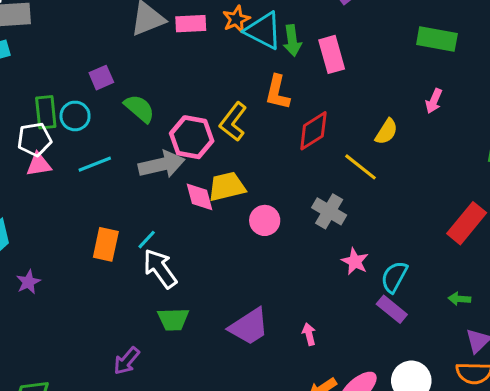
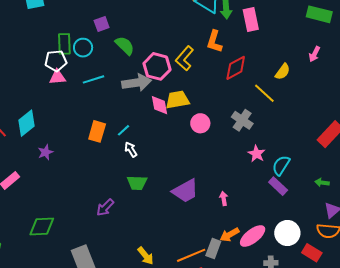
white arrow: (160, 269) -> (131, 150), size x0.6

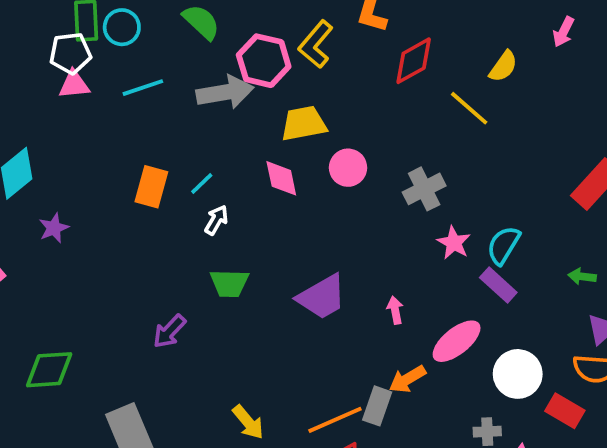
pink diamond: (159, 105) -> (281, 178), moved
gray cross: (242, 120) -> (424, 189), moved, turned 30
white arrow: (131, 150) -> (216, 220), turned 63
pink star: (257, 154) -> (454, 243), moved
pink ellipse: (253, 236) -> (457, 341), moved

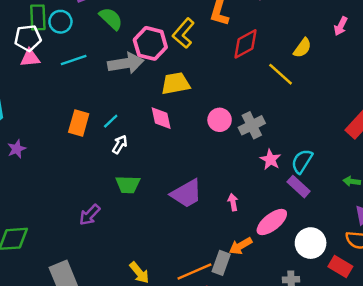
pink circle: (348, 168) -> (220, 120), moved

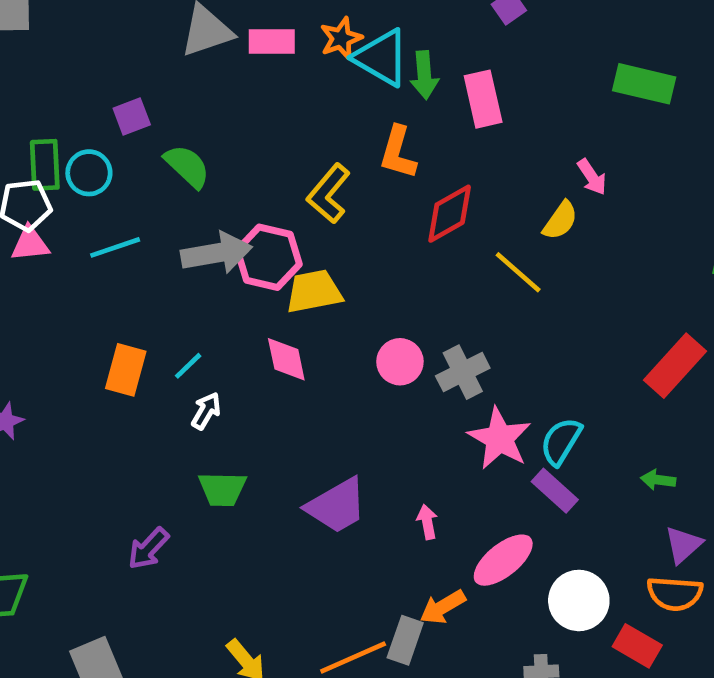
pink arrow: (341, 26) -> (592, 177), moved, turned -60
pink hexagon: (150, 43) -> (268, 257), moved
pink star: (270, 160) -> (500, 438), size x1.5

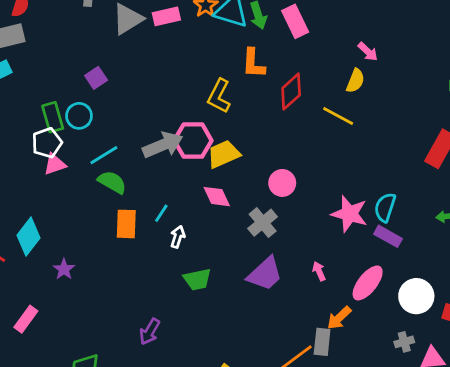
green semicircle: (187, 166) -> (112, 182), moved
gray cross: (463, 372) -> (263, 223), moved
purple arrow: (148, 548) -> (150, 332), moved

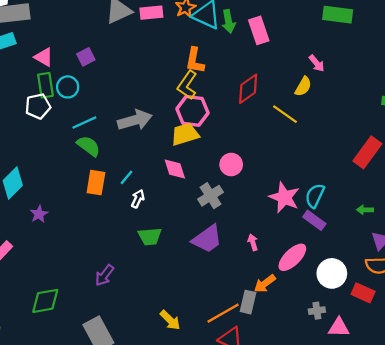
orange L-shape: (253, 63) -> (195, 61), moved
pink hexagon: (193, 140) -> (193, 111), moved
pink triangle: (55, 164) -> (44, 57), moved, turned 42

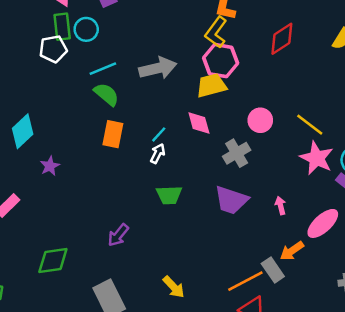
yellow line: (285, 114) -> (310, 125), moved
cyan line: (127, 177) -> (159, 134), moved
purple trapezoid: (207, 239) -> (231, 200), turned 52
gray rectangle: (248, 302) -> (273, 270), turned -50
yellow arrow: (170, 320) -> (174, 287), moved

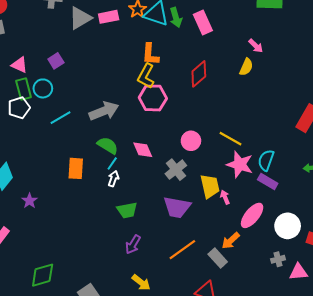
yellow trapezoid: (211, 85) -> (210, 186), moved, turned 100
green semicircle: (106, 94) -> (108, 145), moved
pink arrow: (281, 206) -> (225, 197), moved
purple arrow: (118, 235) -> (133, 244), moved
orange line: (245, 281) -> (182, 250), moved

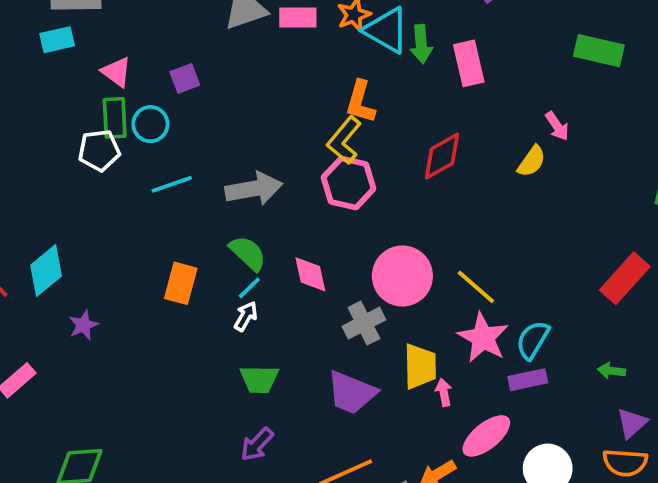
pink circle: (191, 141) -> (402, 276), size x1.6
purple rectangle: (268, 182) -> (528, 380), turned -54

